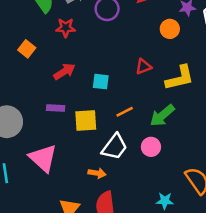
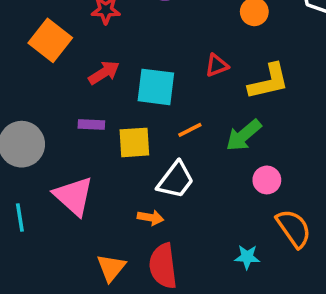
orange square: (27, 49) -> (50, 40), size x1.6
cyan square: (101, 82) -> (156, 87), size x1.6
pink circle: (151, 147) -> (267, 180), moved

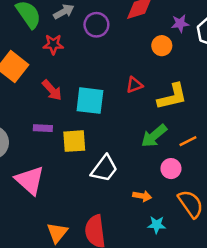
red arrow: (104, 73) -> (52, 90), turned 80
orange line: (190, 130) -> (188, 141), moved
orange arrow: (150, 218) -> (142, 196), moved

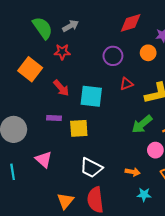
purple circle: (96, 25) -> (113, 56), moved
white trapezoid: (104, 169) -> (91, 168), moved, turned 80
pink triangle: (30, 180) -> (44, 159), size x0.7

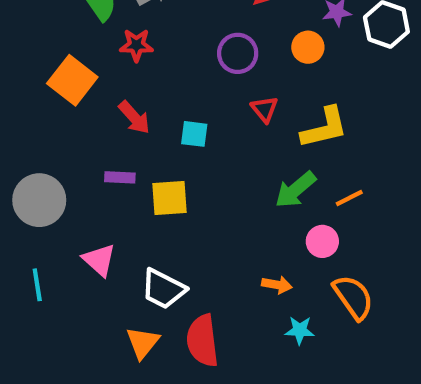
red triangle: (126, 84) -> (264, 109), turned -48
cyan square: (91, 96) -> (194, 134), size x0.6
white trapezoid: (91, 168) -> (163, 289), moved

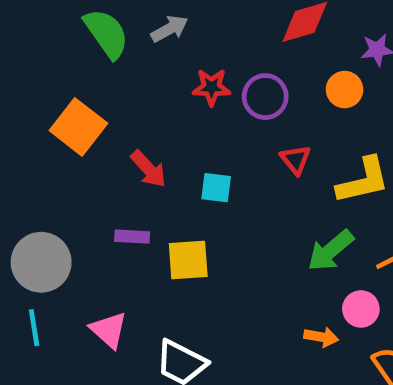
red star: (136, 45) -> (211, 87), moved
cyan line: (37, 285) -> (34, 328), moved
orange arrow: (277, 285) -> (321, 337), moved

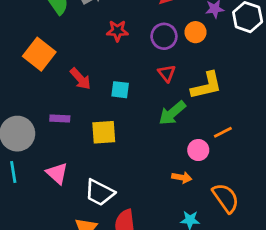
purple circle: (265, 97) -> (164, 36), moved
purple rectangle: (132, 237) -> (60, 119), moved
green arrow: (331, 251) -> (172, 113), moved
pink circle: (361, 309) -> (198, 150), moved

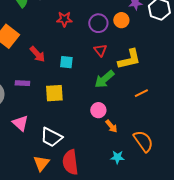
pink circle: (198, 150) -> (98, 110), moved
orange arrow: (182, 177) -> (111, 126), turned 40

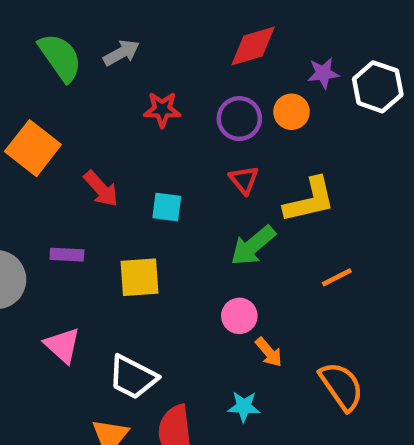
cyan star: (117, 157) -> (244, 407), moved

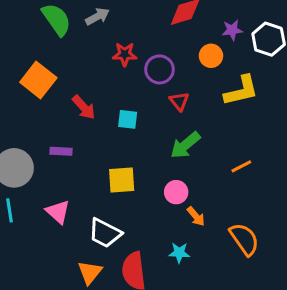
purple circle: (239, 119) -> (159, 69), moved
yellow L-shape: (310, 200) -> (241, 91), moved
yellow square: (140, 277) -> (122, 180), moved

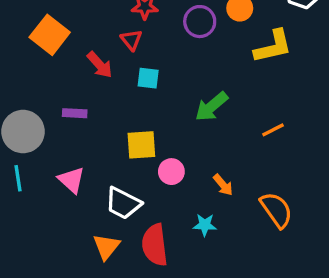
purple circle: (159, 69) -> (200, 22), moved
red triangle: (179, 101) -> (131, 40), moved
pink circle: (176, 192) -> (171, 172), moved

